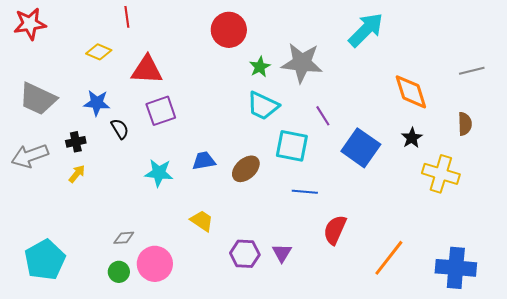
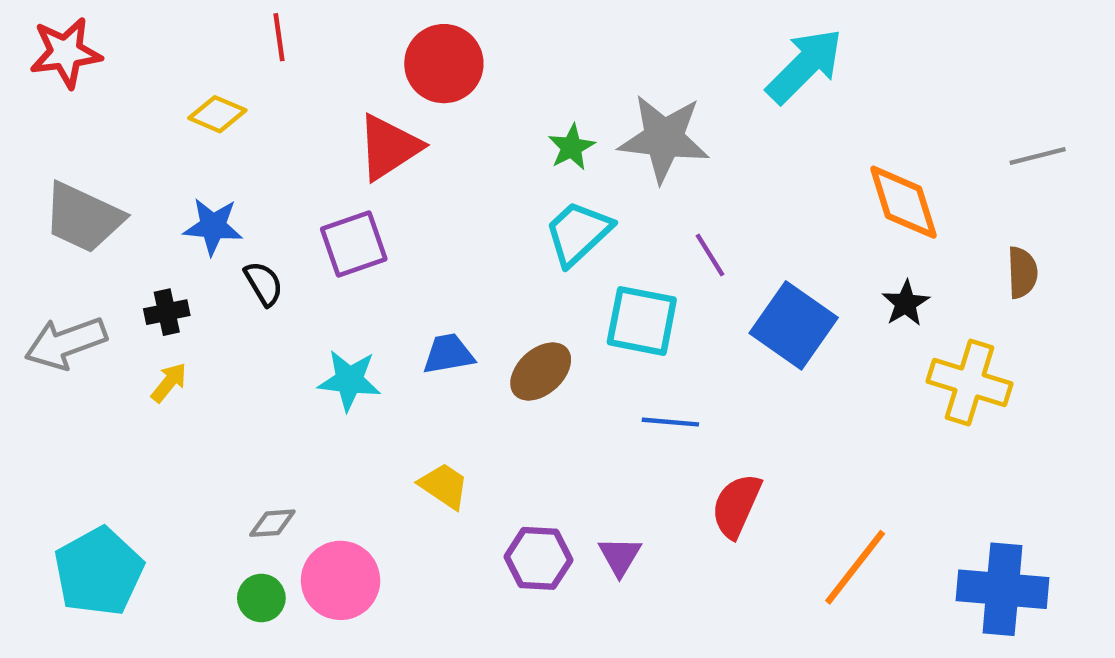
red circle: (229, 30) -> (444, 64), moved
red triangle: (147, 70) -> (389, 147), moved, turned -36
cyan trapezoid: (263, 106) -> (578, 233), turned 112

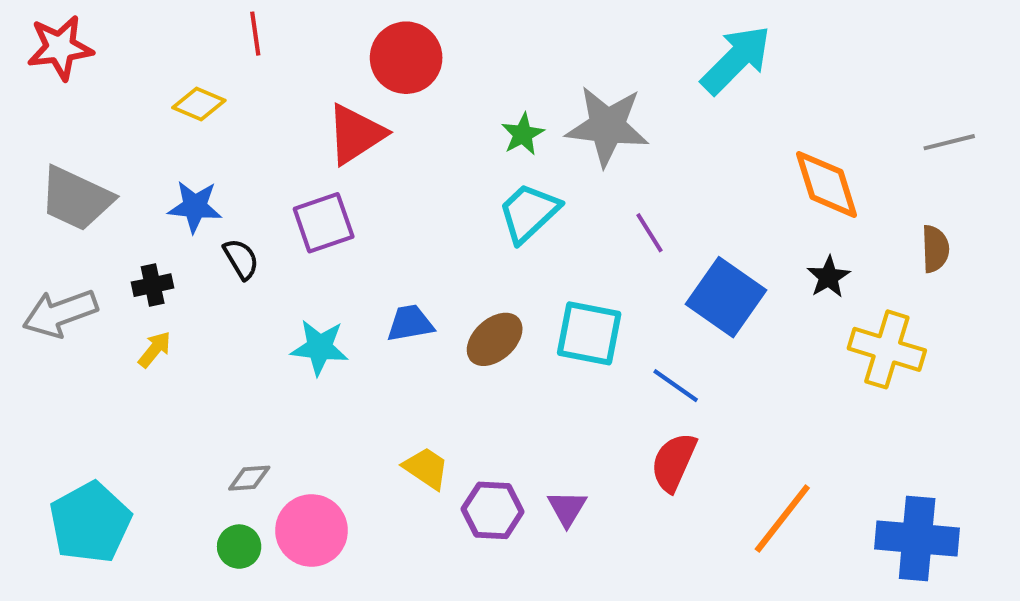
cyan square: (642, 321) -> (589, 333), moved
blue line: (670, 422) -> (676, 386), moved, turned 30
yellow trapezoid: (444, 486) -> (426, 468), moved

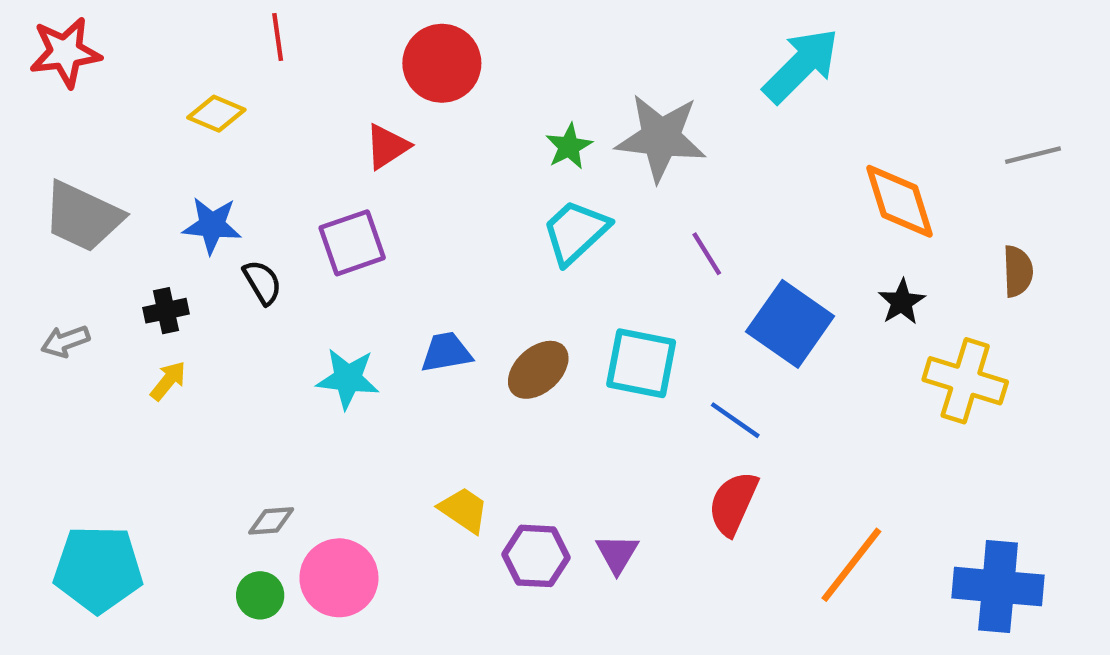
red triangle: (356, 134) -> (387, 146), size x0.7
gray arrow: (60, 313) -> (65, 341), size x0.6
cyan pentagon: (90, 522) -> (98, 569), turned 30

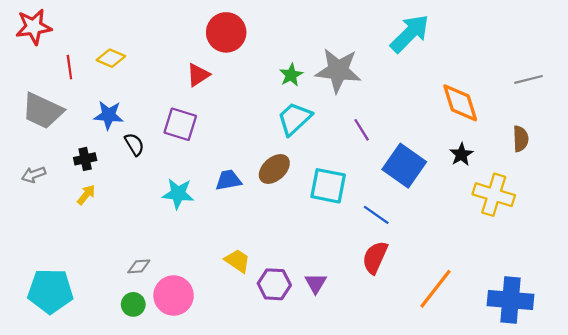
red line: (278, 37) -> (69, 67), moved
purple square: (352, 243) -> (180, 124), turned 36
brown ellipse: (538, 370) -> (274, 169), moved

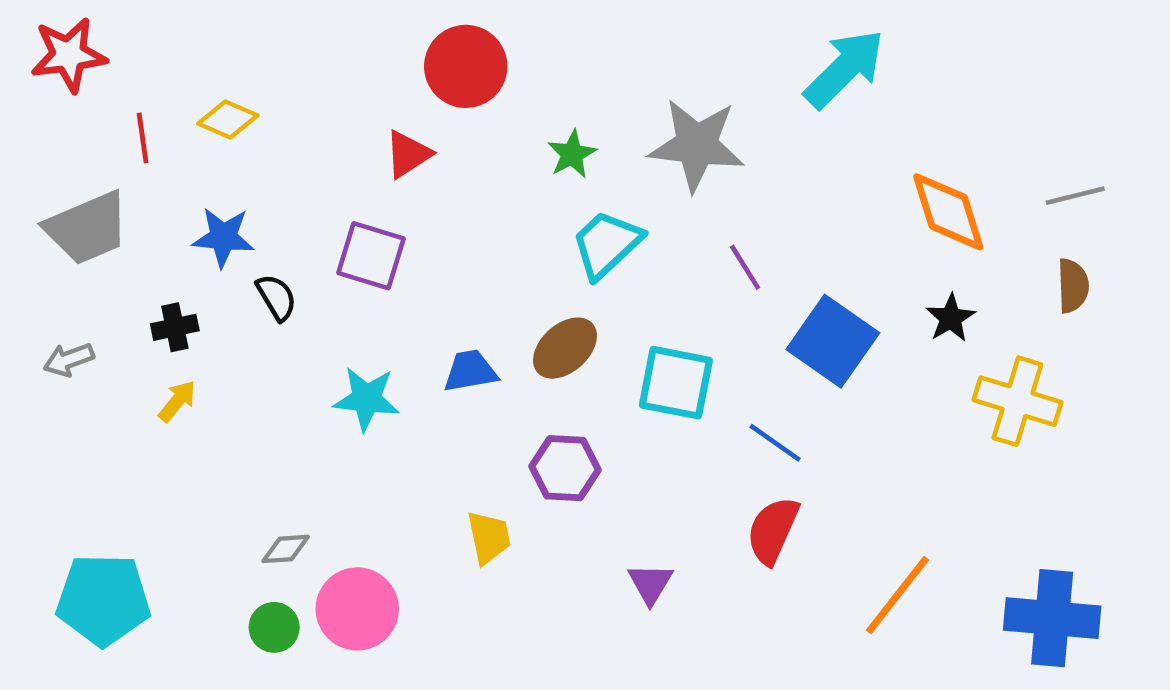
green star: (291, 75) -> (572, 154), moved
gray line: (528, 79) -> (1075, 196), moved
gray trapezoid: (43, 111) -> (87, 228), turned -48
yellow trapezoid: (237, 261) -> (489, 537), turned 44
purple hexagon: (274, 284) -> (565, 468), moved

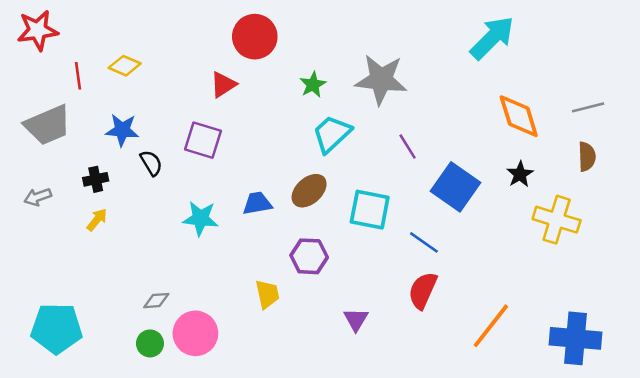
cyan arrow: (844, 69) -> (492, 38), moved

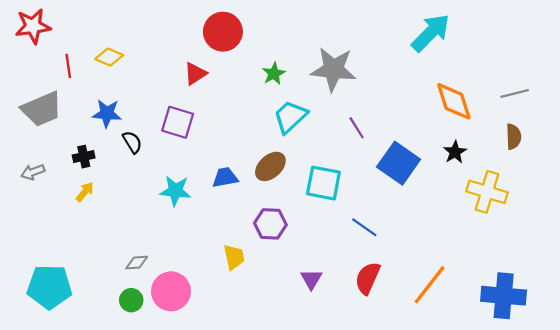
blue line: (424, 242) -> (364, 227), moved
red semicircle: (423, 290) -> (368, 278), moved

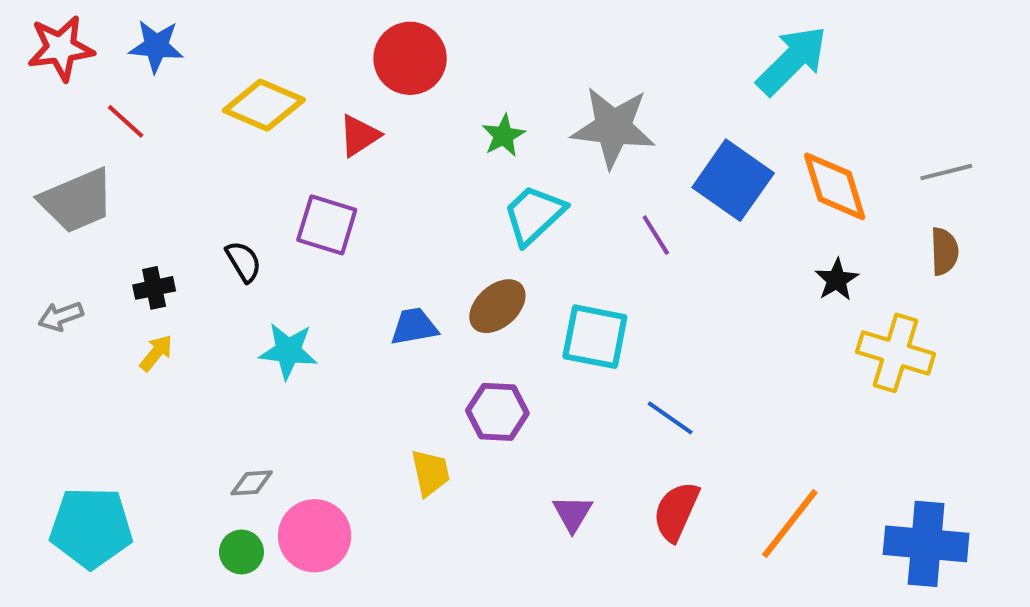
yellow diamond: (109, 57) -> (264, 105), moved, size x1.5
red line: (68, 66) -> (126, 121), turned -40
blue star: (107, 113) -> (156, 46), moved
blue square: (399, 163) -> (733, 180), moved
cyan star: (175, 191) -> (288, 351), moved

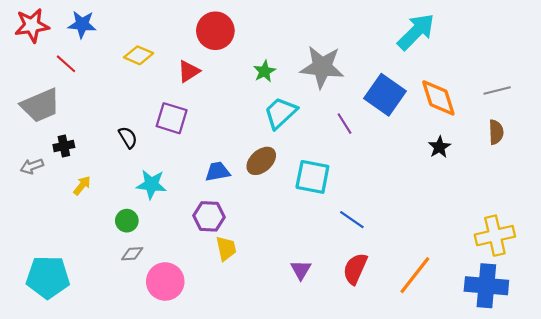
yellow diamond: (264, 105) -> (139, 55), size x0.7
black cross: (154, 288) -> (64, 146), moved
yellow cross: (896, 353) -> (495, 236), moved, turned -30
purple hexagon: (497, 412) -> (209, 216), moved
green circle: (241, 552) -> (127, 221), moved

